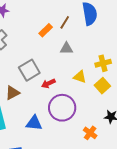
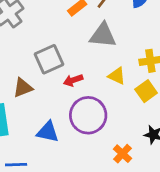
gray triangle: (67, 48) -> (103, 35), size x1.5

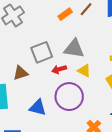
gray triangle: (103, 35) -> (74, 49), moved
yellow triangle: (117, 76) -> (84, 71), moved

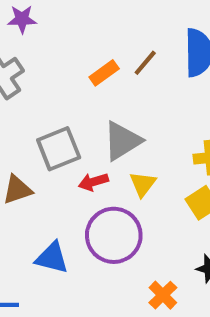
gray triangle: (74, 49) -> (122, 141), turned -40
yellow triangle: (84, 71) -> (143, 184), turned 40

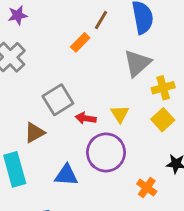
brown line: (145, 63) -> (101, 20), moved
gray triangle: (122, 141) -> (137, 63), moved
red arrow: (93, 182) -> (86, 118), turned 36

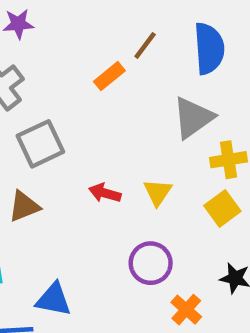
gray square: (58, 100) -> (40, 144), moved
purple circle: (106, 152) -> (151, 263), moved, size x0.7
blue triangle: (66, 175) -> (54, 299), moved

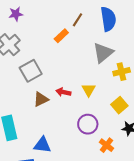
brown triangle: (24, 206) -> (41, 99), moved
yellow square: (222, 208) -> (119, 105), moved

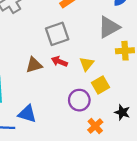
gray square: (31, 71) -> (57, 34), moved
yellow square: (119, 105) -> (101, 85), moved

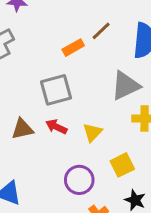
yellow square: (101, 85) -> (122, 165), moved

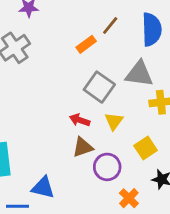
gray triangle: (125, 86) -> (139, 74), turned 40
gray square: (56, 90) -> (99, 87), moved, turned -32
brown triangle: (22, 129) -> (83, 147), moved

